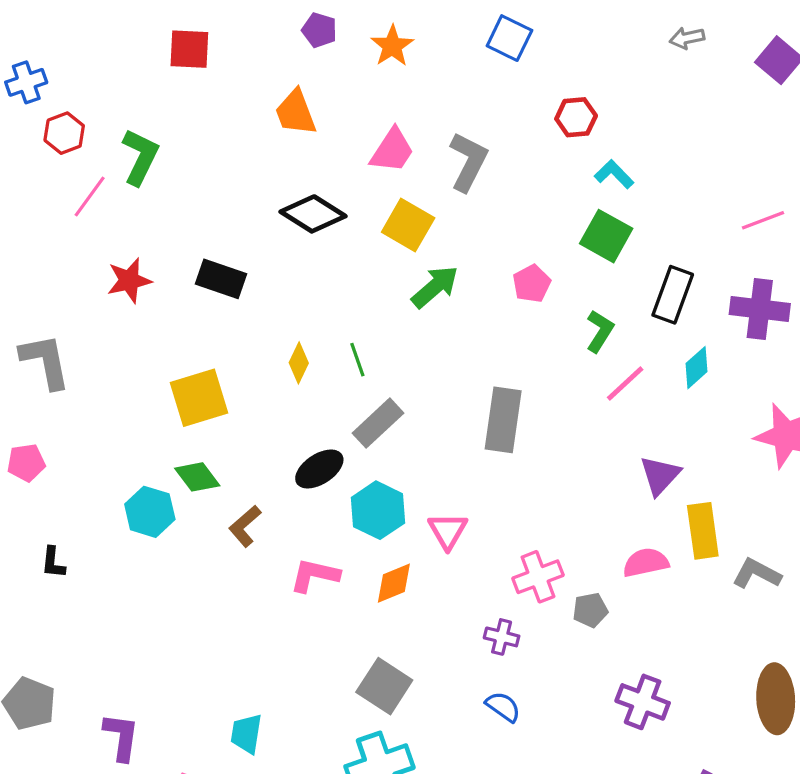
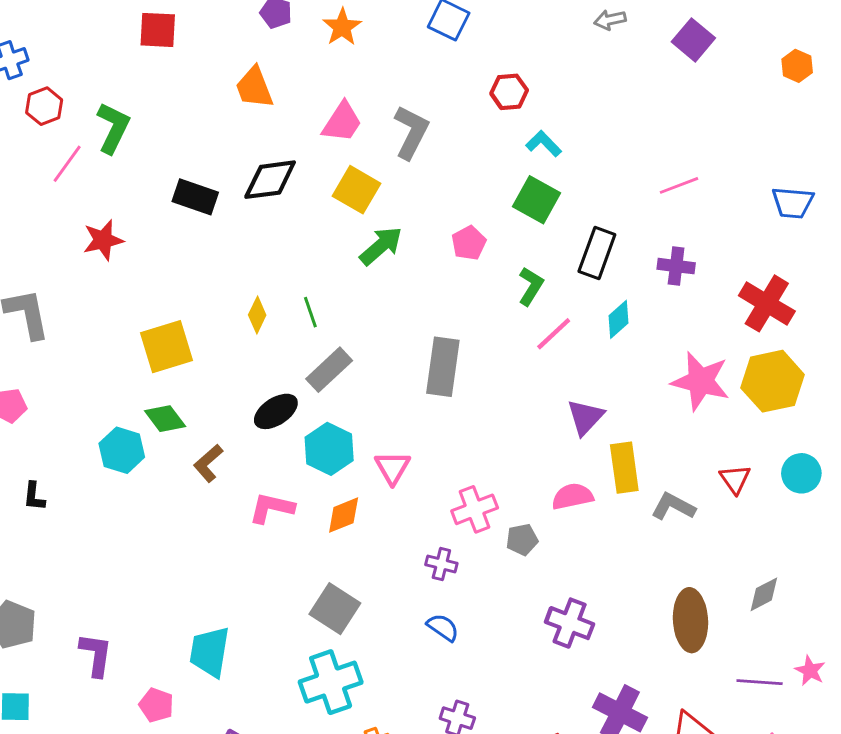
black diamond: (313, 214) -> (270, 180), turned -40
black rectangle: (221, 279) -> (195, 197), moved
purple cross: (760, 309) -> (676, 266), size x0.7
cyan trapezoid: (246, 734) -> (210, 652), size x1.4

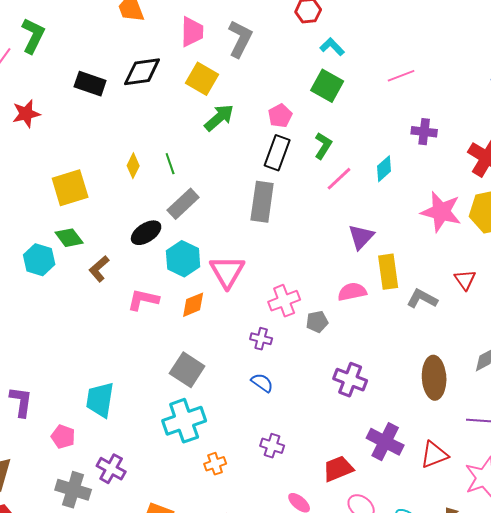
pink trapezoid: (342, 122) -> (192, 32), turned -32
pink line: (679, 185) -> (401, 76), moved
black rectangle: (597, 253) -> (277, 153), moved
pink triangle: (392, 468) -> (227, 272), size x1.4

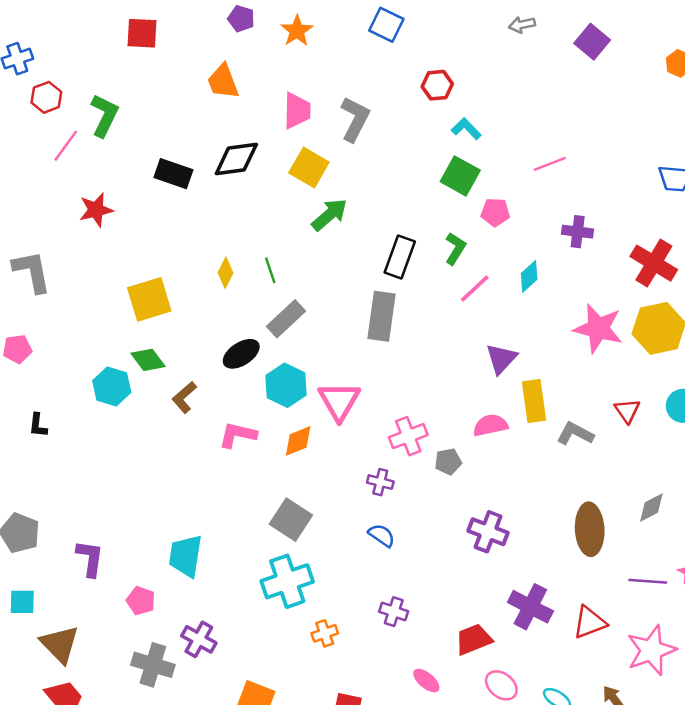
pink pentagon: (280, 116) -> (495, 212), moved, turned 30

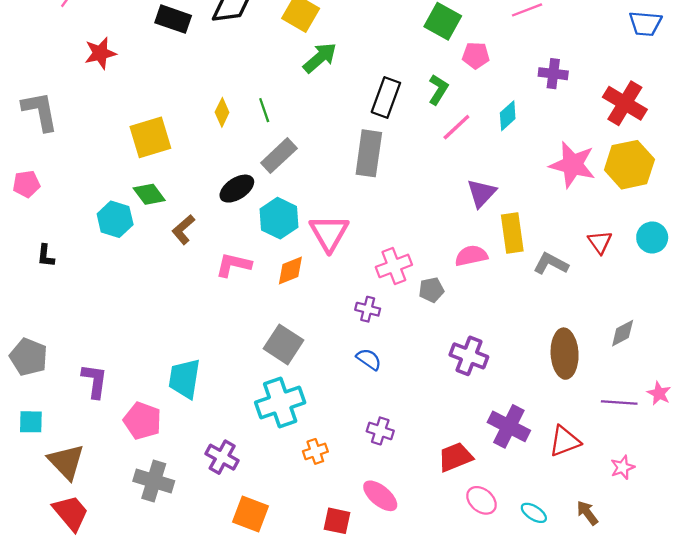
pink pentagon: (141, 601) -> (142, 421), size x1.4
purple cross: (199, 639) -> (222, 457), moved
pink star: (651, 650) -> (623, 467), size x0.5
pink ellipse: (426, 681) -> (380, 496), moved, size x1.4

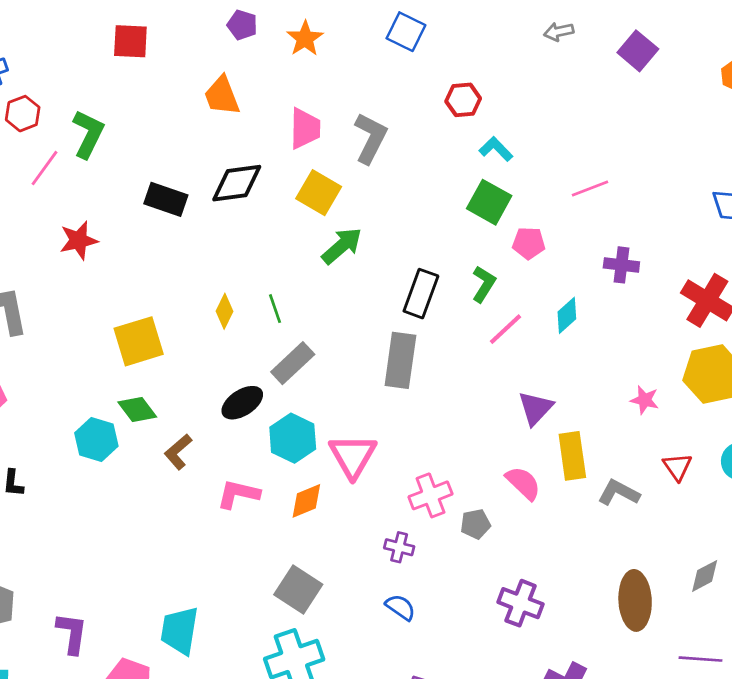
pink star: (573, 165) -> (645, 400), moved, size x0.5
pink semicircle: (471, 256) -> (523, 483), turned 56

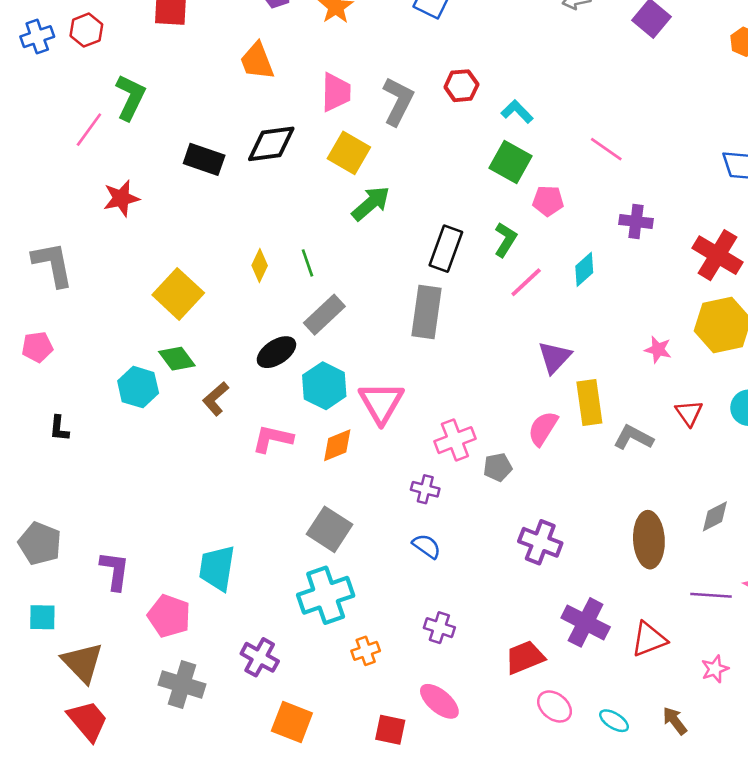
red hexagon: (463, 100) -> (461, 86), moved
red hexagon: (23, 114) -> (86, 30), moved
pink line: (590, 189) -> (606, 149), turned 56
yellow square: (139, 341) -> (178, 294), turned -30
pink semicircle: (523, 483) -> (543, 428), turned -102

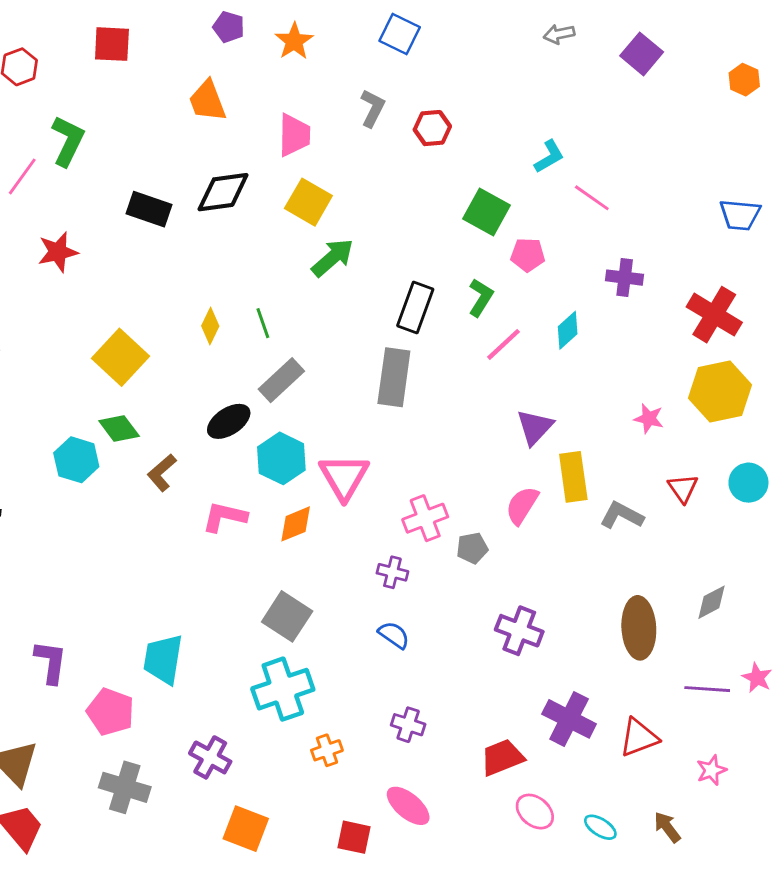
gray L-shape: (398, 101) -> (373, 108), moved, size x0.7
cyan L-shape: (517, 112) -> (549, 157), moved, turned 104

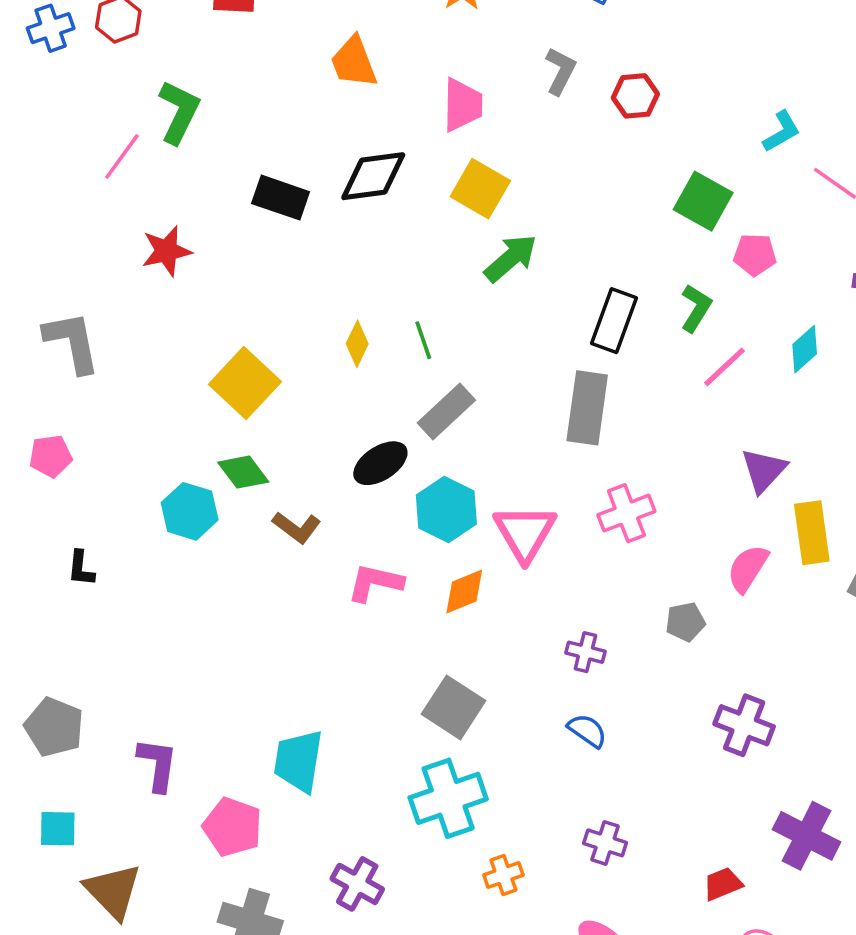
brown L-shape: (162, 473) -> (297, 527), turned -102
pink cross: (425, 518) -> (626, 513), moved
red trapezoid: (502, 757) -> (723, 884), size x0.7

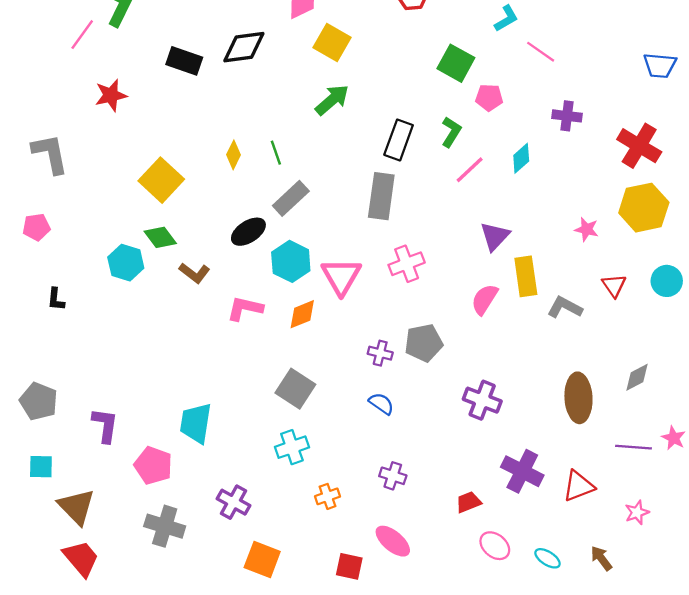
yellow square: (480, 189) -> (332, 43), moved
gray pentagon: (685, 622) -> (424, 343), moved, size x1.5
cyan cross: (448, 798) -> (292, 447), size x0.7

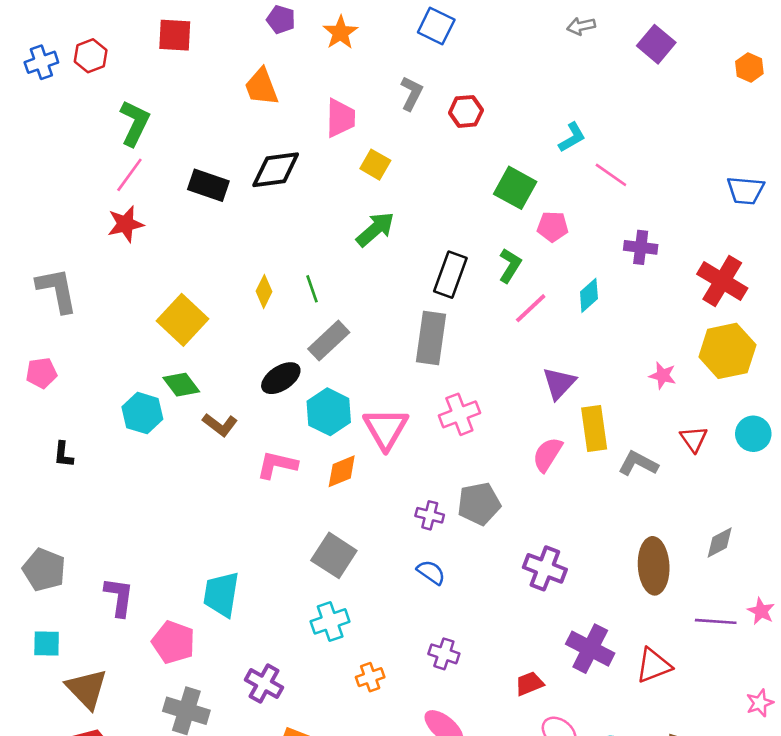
pink line: (82, 35) -> (129, 175), moved
yellow square: (332, 43) -> (375, 165), size x0.7
pink star: (637, 512) -> (760, 703), moved

